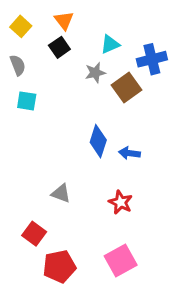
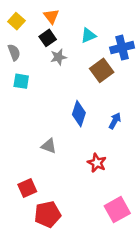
gray star: (95, 73) -> (58, 57), moved
blue arrow: (130, 153) -> (115, 121), moved, turned 112
gray triangle: (61, 193) -> (49, 146), moved
red square: (34, 234) -> (27, 188), turned 30
pink square: (121, 260) -> (117, 210), moved

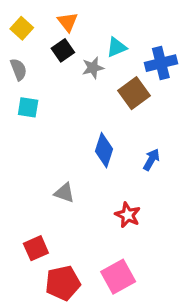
gray star: (58, 57) -> (93, 68), moved
pink square: (117, 210) -> (118, 277), moved

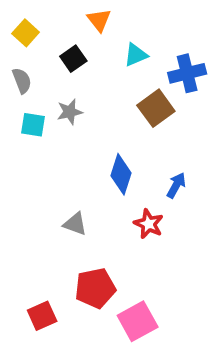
orange triangle: (68, 22) -> (99, 20), moved
gray star: (93, 68) -> (70, 112), moved
red star: (128, 215) -> (149, 224), moved
red square: (36, 248) -> (42, 316), moved
red pentagon: (63, 283) -> (95, 288), moved

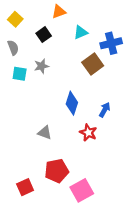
orange triangle: (99, 20) -> (59, 12), turned 48

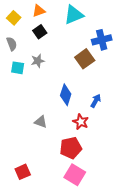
orange triangle: (59, 12) -> (39, 11), moved
cyan triangle: (81, 32) -> (74, 15), moved, size x1.5
red pentagon: (57, 171) -> (71, 148), moved
pink square: (82, 190) -> (75, 175), turned -30

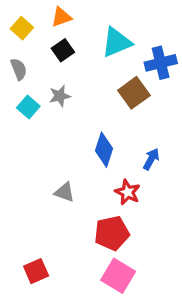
cyan triangle: (74, 15) -> (117, 42), moved
cyan square: (18, 68) -> (28, 107), turned 32

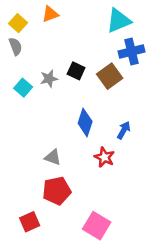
cyan triangle: (117, 42) -> (119, 21), moved
black square: (63, 50) -> (76, 71), moved, turned -30
gray semicircle: (19, 69) -> (15, 46), moved
red pentagon: (112, 233) -> (57, 191), moved

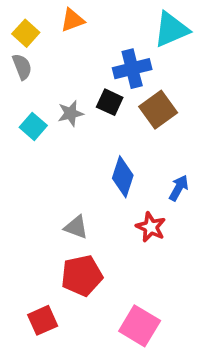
blue cross: (131, 52) -> (132, 69), moved

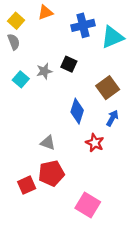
cyan triangle: (171, 29) -> (112, 37), moved
blue cross: (132, 69) -> (83, 25), moved
brown square: (158, 110) -> (108, 88), moved
red square: (43, 320) -> (27, 185), moved

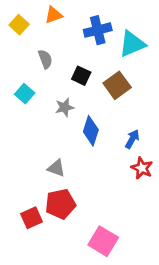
gray semicircle: (14, 42) -> (45, 59), moved
gray star: (44, 71) -> (65, 107), moved
brown square: (108, 88) -> (117, 85), moved
red star: (95, 143) -> (142, 168), moved

